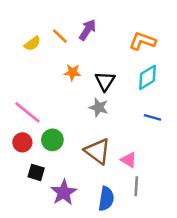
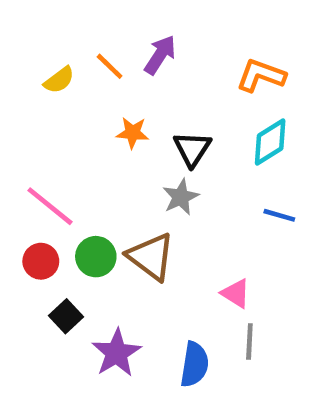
gray star: (99, 107) -> (181, 197), turned 30
brown triangle: (97, 151) -> (151, 257), moved
black square: (36, 172) -> (66, 316), turned 30

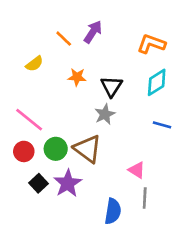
yellow semicircle: (59, 80) -> (34, 64), moved
purple star: (116, 353) -> (68, 183), moved

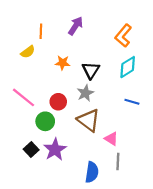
orange line: (64, 39) -> (41, 31), moved, turned 48
orange L-shape: (151, 44) -> (123, 36), turned -70
brown triangle: (88, 149) -> (89, 120), moved
red circle: (24, 151) -> (58, 102), moved

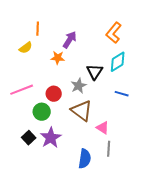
purple arrow: (76, 26) -> (70, 40), moved
black triangle: (91, 70) -> (95, 72), moved
pink line: (24, 97) -> (22, 90), turned -60

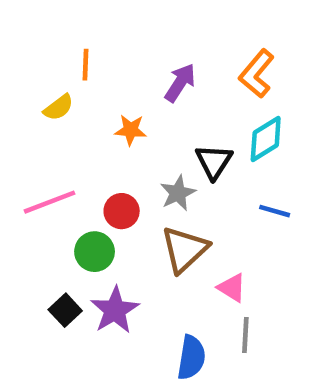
purple arrow: (70, 40) -> (180, 83), moved
brown triangle: (82, 111) -> (185, 249), turned 40

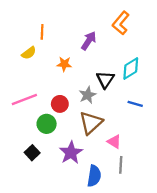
orange L-shape: (257, 74) -> (121, 23), moved
purple star: (115, 310) -> (71, 153), moved

